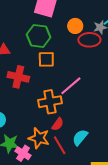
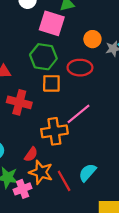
orange circle: (75, 26) -> (92, 39), moved
red ellipse: (89, 40) -> (80, 68), moved
red semicircle: (58, 124) -> (31, 154), moved
pink cross: (23, 153) -> (23, 189), turned 35

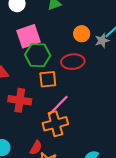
pink square: (52, 23) -> (29, 36), moved, turned -30
pink line: (79, 114) -> (58, 106), moved

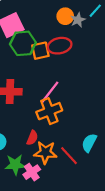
gray star: (102, 41) -> (78, 20), moved
orange square: (48, 79) -> (40, 51), moved

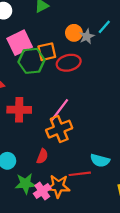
orange square: (40, 51) -> (47, 52), moved
cyan semicircle: (89, 143) -> (100, 160), turned -102
orange star: (45, 152) -> (58, 186), moved
red line: (69, 156) -> (80, 174), turned -54

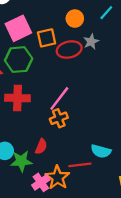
gray star: (87, 36) -> (91, 42), moved
green hexagon: (31, 61) -> (19, 60), moved
orange cross: (59, 129) -> (59, 118), size x0.7
green star: (25, 184) -> (21, 161), moved
orange star: (58, 186) -> (57, 178), turned 30

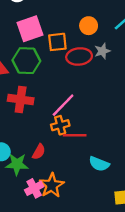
red line: (80, 165) -> (75, 135), moved

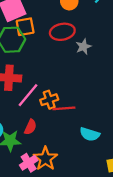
orange square: (57, 42) -> (25, 27), moved
gray star: (102, 51) -> (83, 47), moved
pink line: (63, 105) -> (28, 95), moved

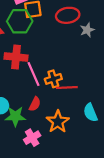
pink line: (28, 95) -> (34, 74), turned -65
cyan semicircle: (90, 134) -> (90, 113), turned 48
orange star: (45, 159) -> (58, 122), moved

